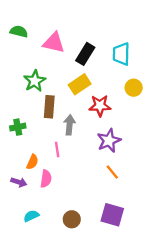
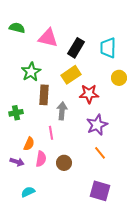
brown circle: (72, 219) -> (64, 163), moved

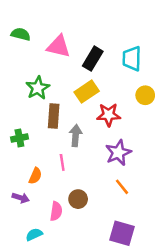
pink semicircle: (41, 159) -> (56, 211), moved

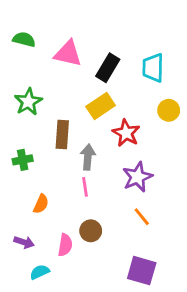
green star: (38, 88) -> (28, 102), moved
red star: (109, 115) -> (126, 133), turned 30
pink line: (62, 162) -> (85, 187), moved
purple arrow: (21, 198) -> (24, 242), moved

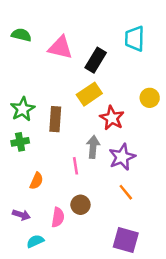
cyan trapezoid: (153, 68) -> (135, 39), moved
green star: (28, 102) -> (23, 109), moved
gray arrow: (88, 157) -> (93, 147), moved

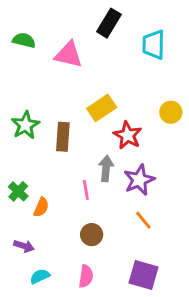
black rectangle: (96, 60) -> (109, 23), moved
green cross: (20, 142) -> (18, 191), moved, turned -36
pink semicircle: (58, 217) -> (86, 276), moved

